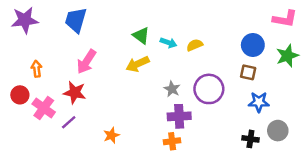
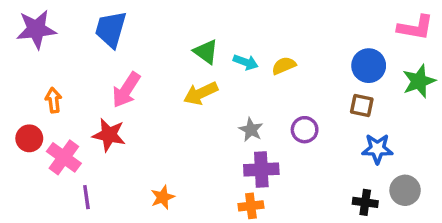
purple circle: (209, 89) -> (305, 130), size x0.6
purple line: (69, 122) -> (86, 197), moved, turned -56

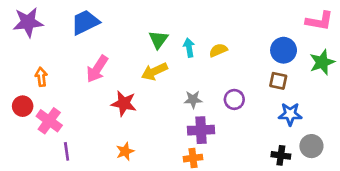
blue trapezoid: (111, 29) -> (85, 22), turned 48
green triangle: (206, 52) -> (158, 40), turned 30
cyan arrow: (246, 62) -> (189, 48), turned -120
gray star: (251, 130) -> (193, 99), turned -30
red star: (109, 135) -> (124, 103), moved

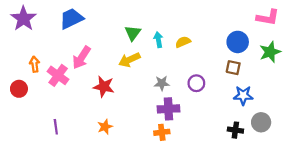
purple star: (28, 22) -> (23, 19), turned -30
pink cross: (49, 121) -> (58, 75), moved

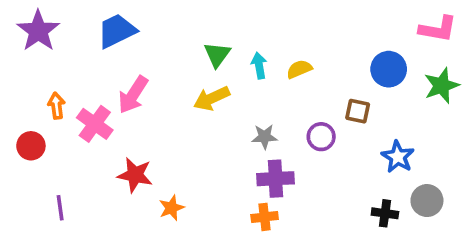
brown square: (233, 68) -> (358, 111), moved
red star: (104, 87) -> (135, 175), moved
blue star: (243, 95) -> (398, 157), turned 30
purple line: (56, 127) -> (60, 208), moved

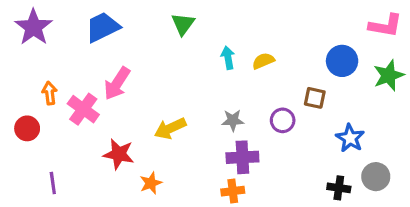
green triangle: (217, 55) -> (183, 24), moved
yellow arrow: (212, 98) -> (170, 128), moved

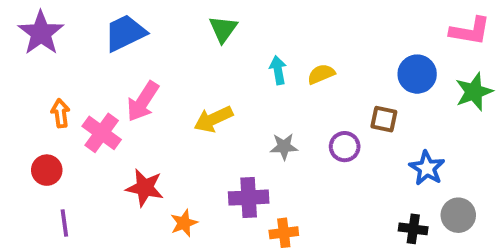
red circle: (27, 128) -> (47, 170), moved
yellow arrow: (170, 128) -> (213, 119), moved
purple cross: (242, 157) -> (249, 198), moved

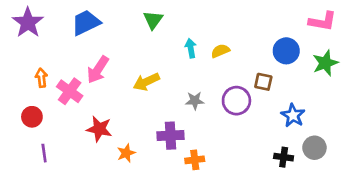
purple circle: (345, 147) -> (236, 101), size x1.4

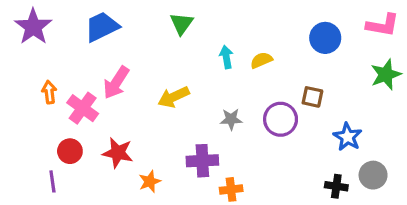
blue circle: (286, 51) -> (325, 38), moved
red circle: (32, 117) -> (70, 151), moved

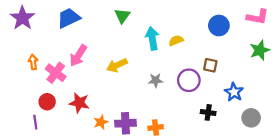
cyan arrow: (226, 57) -> (152, 38), size x1.5
purple cross: (202, 161) -> (125, 123), moved
black cross: (336, 186) -> (208, 112), moved

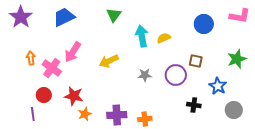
green star: (260, 50) -> (237, 59), moved
orange star: (101, 122) -> (85, 114), moved

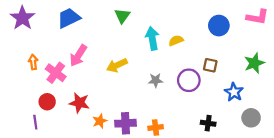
black cross: (194, 105) -> (208, 123), moved
orange star: (85, 114) -> (100, 121), moved

